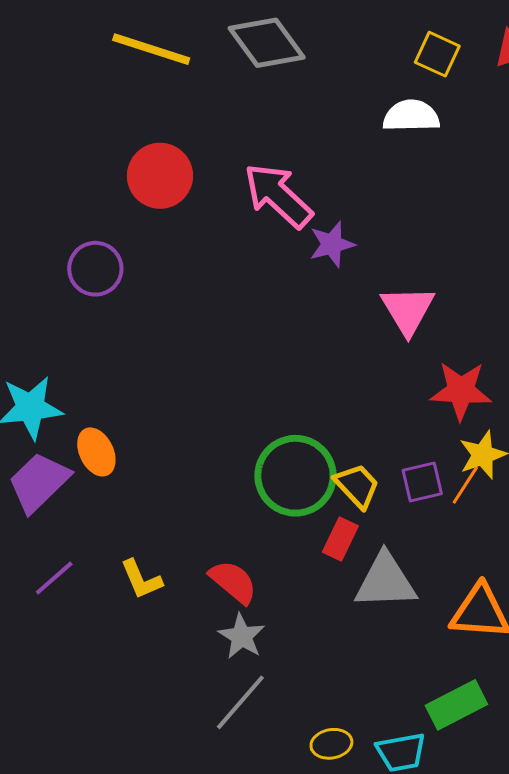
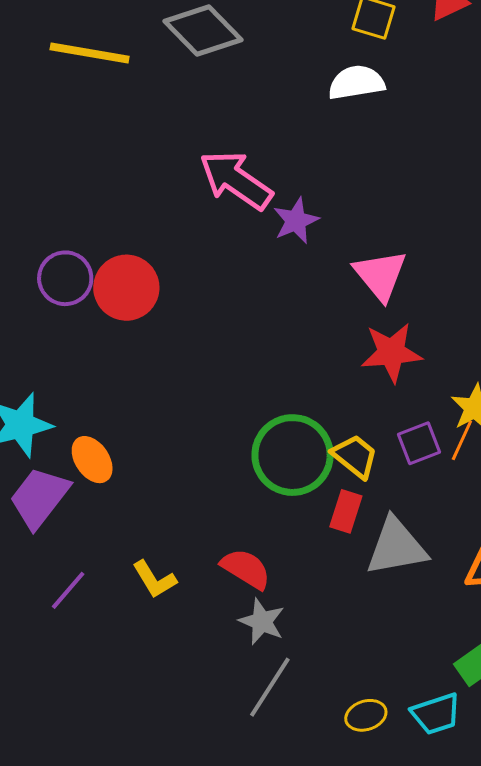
red circle: (160, 176) -> (126, 288), moved
red star: (461, 391) -> (391, 352), moved

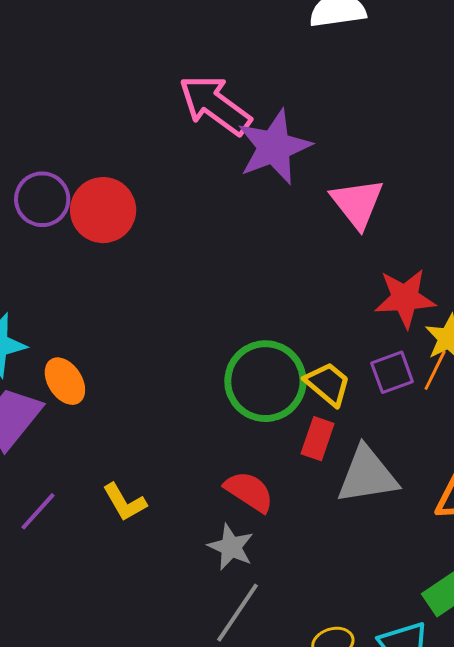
purple star: (296, 221) -> (274, 147), size x1.6
red star: (391, 352) -> (405, 298), moved
red semicircle: (246, 569) -> (249, 492), moved

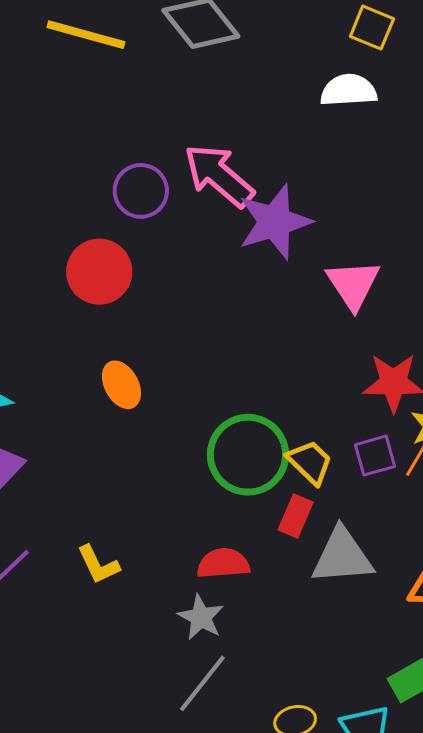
purple circle: (42, 199) -> (141, 191), moved
orange ellipse: (65, 381) -> (121, 385), moved
red semicircle: (249, 492) -> (223, 564), turned -42

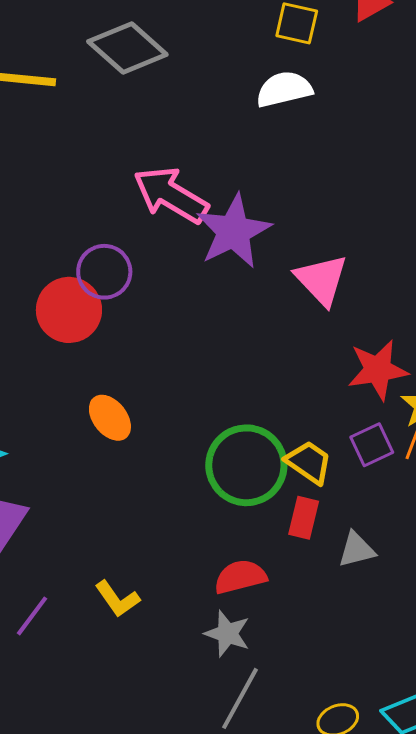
purple circle: (141, 191) -> (104, 272), moved
gray triangle: (342, 556) -> (356, 550), size x0.6

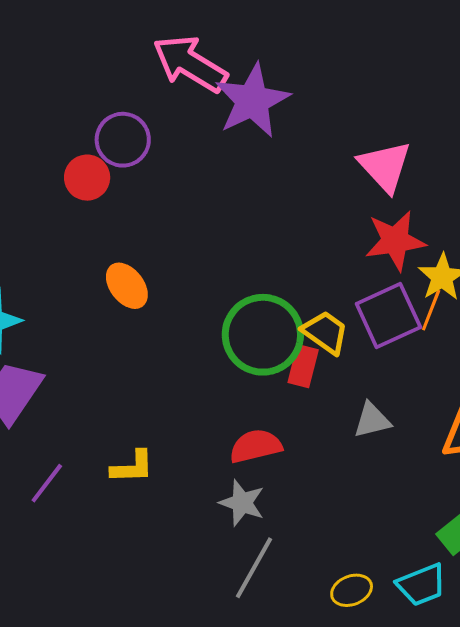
pink triangle: (321, 280) -> (385, 166), moved
red circle: (69, 310) -> (87, 178), size x0.7
purple square: (372, 445) -> (388, 316), size x1.5
red rectangle: (304, 518) -> (303, 366), moved
yellow L-shape: (117, 599) -> (132, 467), turned -57

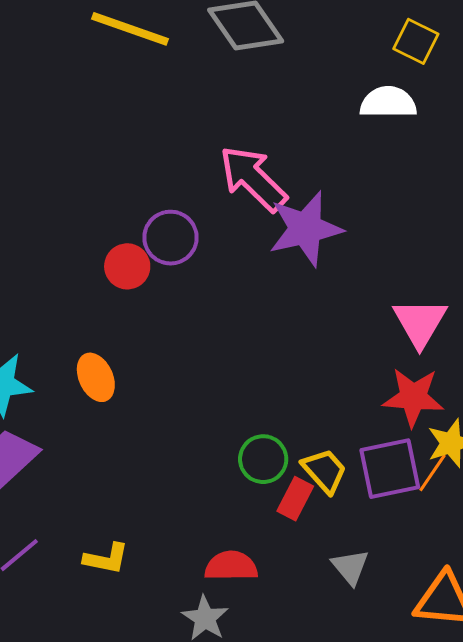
orange ellipse: (127, 286) -> (96, 377), moved
green circle: (263, 335) -> (263, 459), size x0.6
gray triangle: (372, 420) -> (350, 567), turned 51

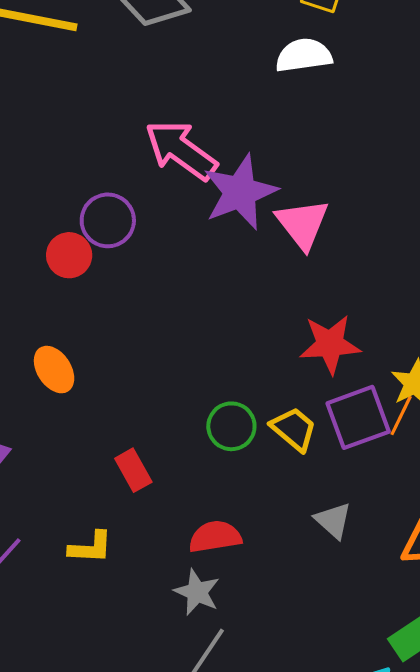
pink triangle: (420, 322) -> (302, 224), moved
red star: (413, 397) -> (330, 344), moved
red rectangle: (295, 499) -> (133, 470), moved, turned -48

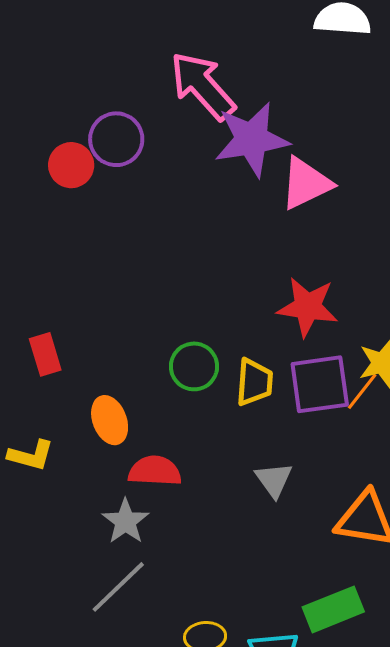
pink triangle: (302, 224) -> (306, 183), turned 30
orange ellipse: (54, 370) -> (110, 420), moved
yellow trapezoid: (294, 429) -> (254, 382), turned 42
red rectangle: (133, 470) -> (45, 354), moved

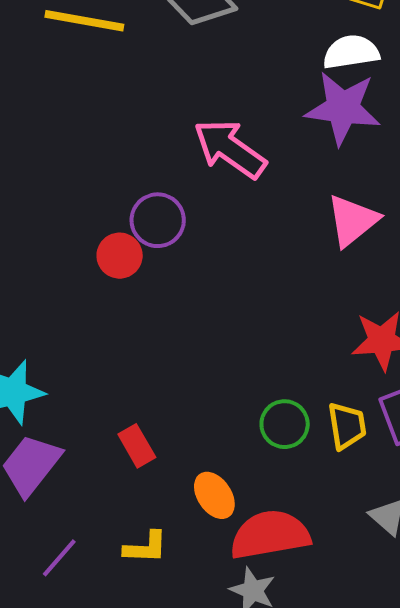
purple star: (252, 139) -> (343, 108), moved, turned 30
red semicircle: (155, 471) -> (270, 535), size x1.5

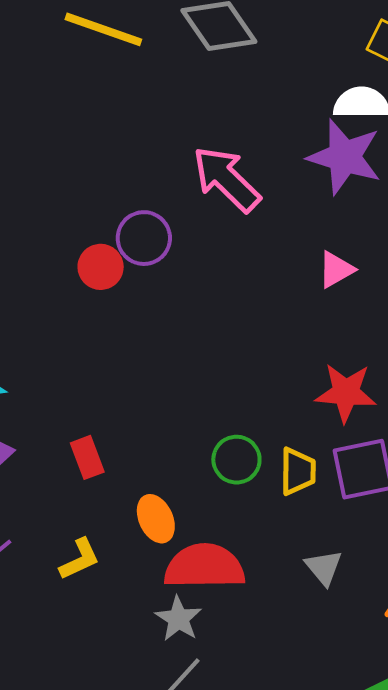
pink triangle: (352, 221) -> (336, 270), size x0.7
yellow L-shape: (146, 547) -> (80, 559), turned -36

